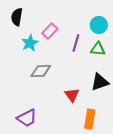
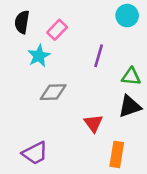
cyan circle: (99, 25) -> (127, 16), moved
pink rectangle: (50, 31) -> (57, 30), moved
green triangle: (98, 49) -> (131, 77), moved

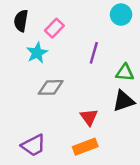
orange rectangle: (117, 154) -> (85, 147), moved, turned 60

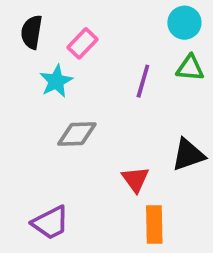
green triangle: (125, 73) -> (190, 68), moved
orange rectangle: (85, 147) -> (154, 225), moved, turned -70

